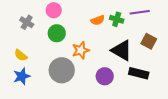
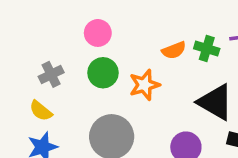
gray cross: (27, 22) -> (51, 74), moved, turned 32
orange star: (81, 50) -> (144, 85), moved

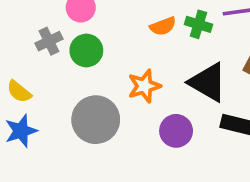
gray cross: (51, 74) -> (49, 41), moved
orange star: (144, 85) -> (144, 86), moved

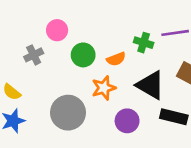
orange semicircle: (163, 26) -> (116, 59), moved
green circle: (86, 51) -> (83, 55), moved

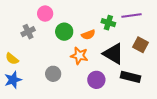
orange star: (104, 88) -> (79, 56), turned 30
gray circle: (68, 113) -> (53, 74), size x0.6

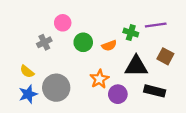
black triangle: (113, 54) -> (136, 66), turned -30
orange star: (79, 56) -> (99, 79), moved, turned 30
gray circle: (53, 74) -> (56, 88), moved, size x1.6

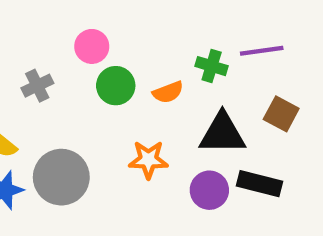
pink circle: (63, 23) -> (92, 46), moved
orange star: (99, 79) -> (148, 160), turned 30
purple circle: (118, 94) -> (209, 190), moved

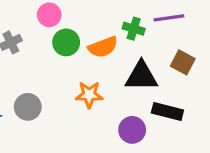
orange semicircle: (168, 92) -> (103, 47), size x1.4
gray circle: (61, 177) -> (28, 107), size x0.7
purple circle: (209, 190) -> (132, 130), moved

